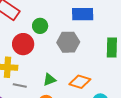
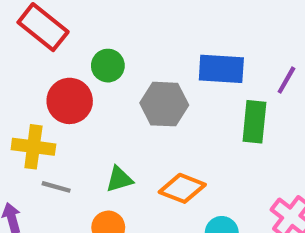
blue rectangle: (83, 14) -> (221, 69), moved

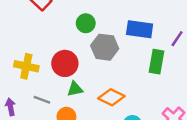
green circle: (108, 66) -> (86, 23), moved
red circle: (70, 101) -> (65, 63), moved
gray line: (56, 187) -> (42, 100), moved

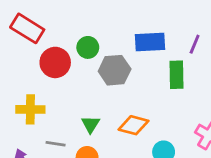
red circle: (65, 63) -> (55, 62), moved
green triangle: (75, 89) -> (91, 124), turned -35

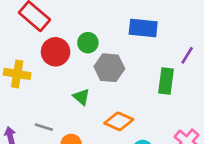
blue rectangle: (150, 42) -> (143, 28), moved
yellow cross: (30, 109) -> (17, 74), moved
green triangle: (91, 124) -> (81, 97), moved, turned -30

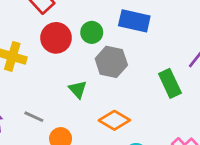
blue rectangle: (143, 28) -> (134, 21), moved
green rectangle: (166, 81) -> (170, 83), turned -40

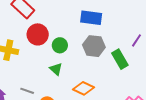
green circle: (92, 32) -> (60, 45), moved
gray hexagon: (111, 62) -> (94, 46), moved

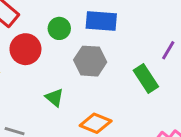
green circle: (60, 45) -> (59, 28), moved
gray hexagon: (94, 46) -> (90, 61), moved

